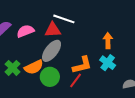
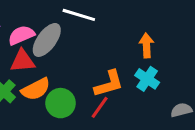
red triangle: (53, 30) -> (23, 61), moved
gray ellipse: (52, 51) -> (47, 40), moved

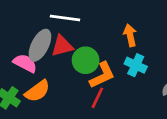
pink semicircle: (21, 35) -> (25, 63), moved, turned 60
red triangle: (23, 61) -> (62, 46), moved
green circle: (61, 103) -> (86, 60), moved

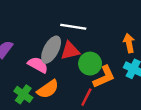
red line: (97, 98) -> (86, 97), moved

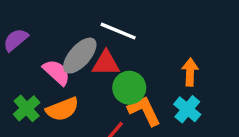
orange L-shape: (104, 77) -> (144, 111), turned -105

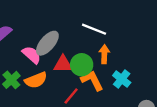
white line: (118, 31) -> (94, 29), moved
red triangle: (106, 63) -> (63, 64), moved
orange arrow: (190, 72) -> (104, 54), moved

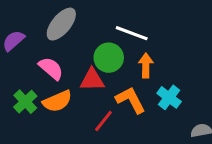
gray ellipse: (47, 43) -> (61, 24), moved
green circle: (82, 65) -> (109, 58), moved

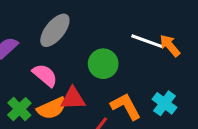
white line: (132, 33) -> (147, 41), moved
orange arrow: (146, 65) -> (170, 46), moved, turned -40
red triangle: (92, 80) -> (73, 99), moved

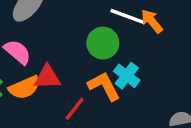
green circle: (103, 64) -> (103, 43), moved
cyan cross: (165, 103) -> (127, 76), moved

